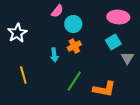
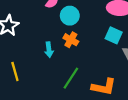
cyan square: (113, 42) -> (114, 35), turned -35
orange cross: (74, 46) -> (71, 40), turned -32

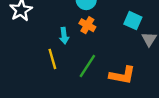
yellow line: (15, 72) -> (52, 59), moved

